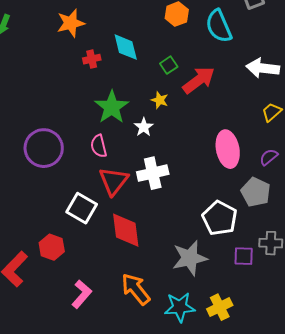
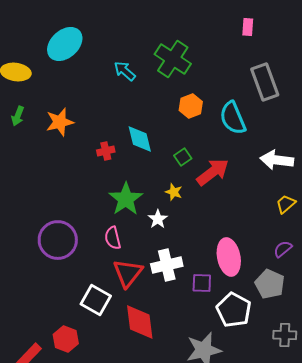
orange star: (71, 23) -> (60, 122), moved
pink ellipse: (228, 149) -> (229, 257), moved
purple square: (244, 256) -> (202, 283), moved

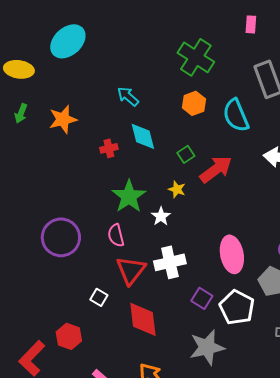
green cross: (173, 59) -> (196, 57), moved
cyan arrow: (125, 71) -> (128, 96), moved
purple square: (202, 283) -> (202, 298), moved, turned 30
white square: (96, 300) -> (99, 297), size x0.6

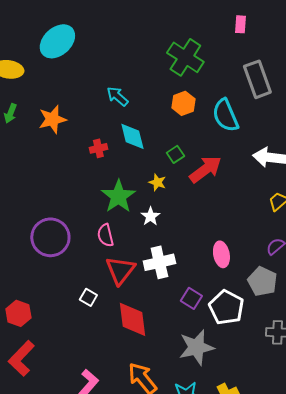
yellow star: (177, 189) -> (157, 182), moved
pink ellipse: (232, 254) -> (221, 254), size x0.7
red hexagon: (69, 336) -> (18, 313), moved

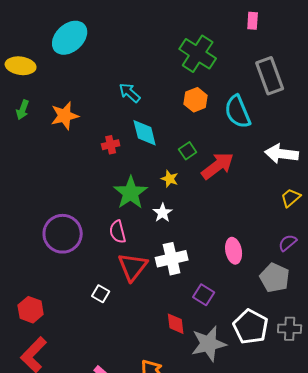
white pentagon: (226, 307) -> (251, 327), moved
red diamond: (132, 319) -> (176, 324), moved, size x0.6

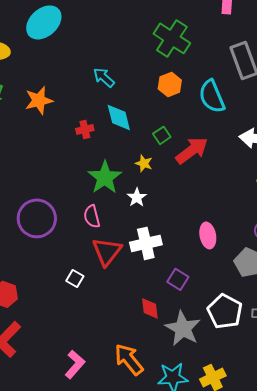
gray star: (209, 344) -> (183, 328), turned -30

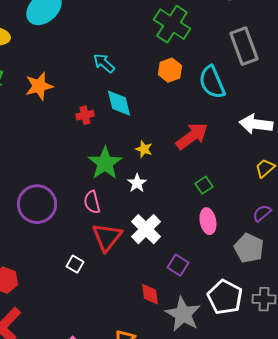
green square: (162, 135) -> (204, 185), moved
white cross: (146, 243) -> (146, 229), turned -32

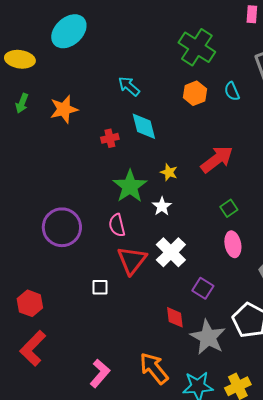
cyan semicircle: (212, 82) -> (232, 91), moved, size x0.6
white square: (75, 264) -> (100, 287), turned -30

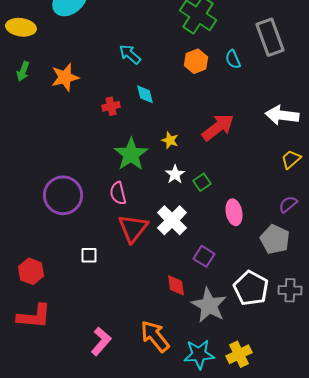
cyan diamond: (144, 126) -> (145, 94), size x0.7
white star: (162, 206) -> (175, 174), moved
green square: (229, 208) -> (202, 182), moved
white square: (100, 287) -> (89, 255), moved
red L-shape: (33, 348) -> (34, 316), turned -129

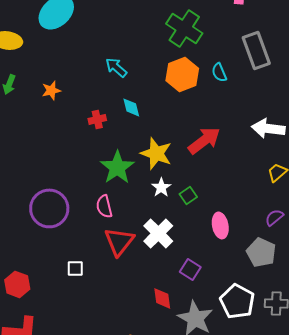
orange hexagon: (196, 61) -> (182, 74), size x1.4
orange star: (65, 77) -> (51, 90), size x0.7
yellow star: (170, 140) -> (156, 153), size x1.8

